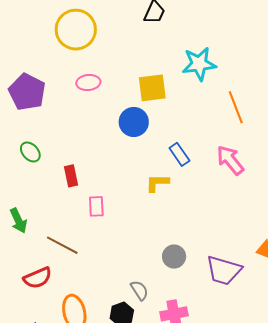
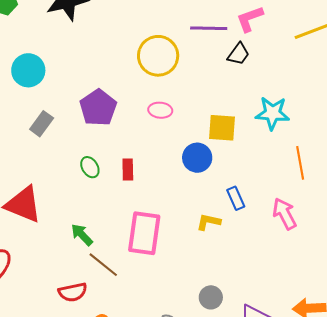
red rectangle: (71, 176) -> (128, 170), moved
pink rectangle: (96, 206) -> (144, 233), size x2.0
green arrow: (18, 221) -> (82, 235), moved, turned 150

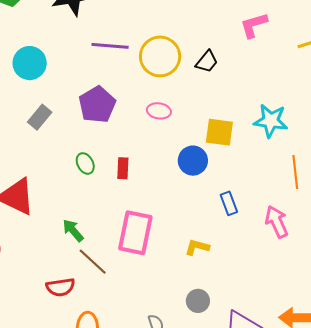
purple line: (209, 28) -> (110, 46), moved
black trapezoid: (239, 54) -> (207, 62), moved
yellow L-shape: (209, 222) -> (197, 247), moved

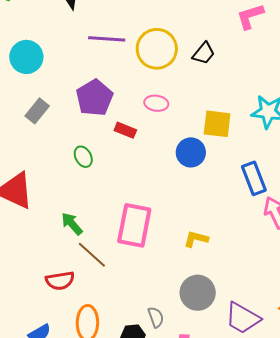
red rectangle: (123, 168) -> (125, 130), moved, turned -70
blue rectangle: (229, 203) -> (254, 178), moved, size x1.4
gray circle: (198, 301) -> (198, 293), size x1.5

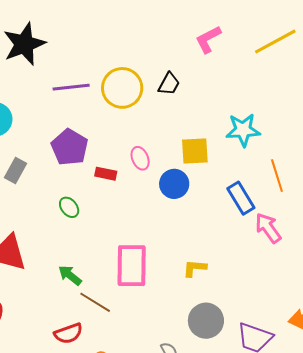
pink ellipse: (156, 103) -> (140, 158), moved, turned 70

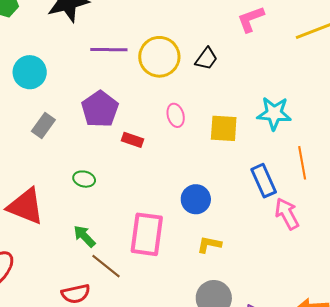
pink ellipse: (140, 158) -> (176, 115), moved
blue circle: (174, 184) -> (196, 199), moved
green ellipse: (69, 207) -> (84, 179), moved, turned -45

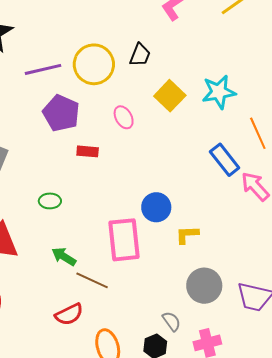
purple pentagon: (100, 109) -> (61, 113), moved
yellow square: (224, 128) -> (170, 96), moved, turned -36
blue circle: (196, 199) -> (156, 207), moved

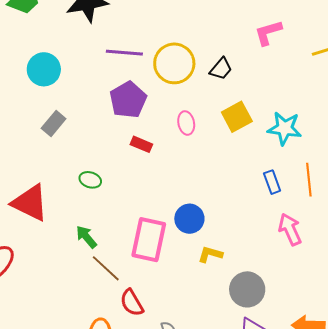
blue rectangle: (225, 160) -> (272, 182), moved, size x0.7
gray circle: (204, 286) -> (247, 289), moved
red semicircle: (69, 314) -> (132, 303), moved, turned 68

